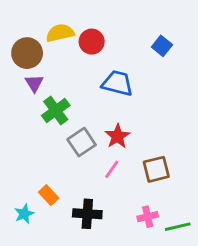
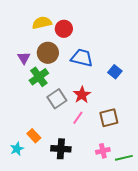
blue square: (162, 46) -> (115, 72), moved
brown circle: (27, 53) -> (48, 53), moved

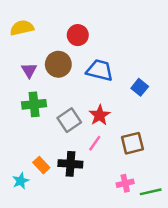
yellow semicircle: (42, 23) -> (22, 28), moved
green cross: (39, 77) -> (34, 104), moved, turned 30
black cross: (61, 149) -> (70, 164), moved

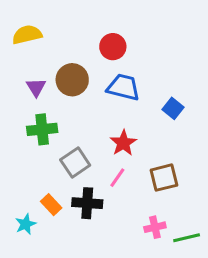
red circle: (78, 35) -> (113, 47), moved
gray square: (69, 120) -> (75, 163), moved

